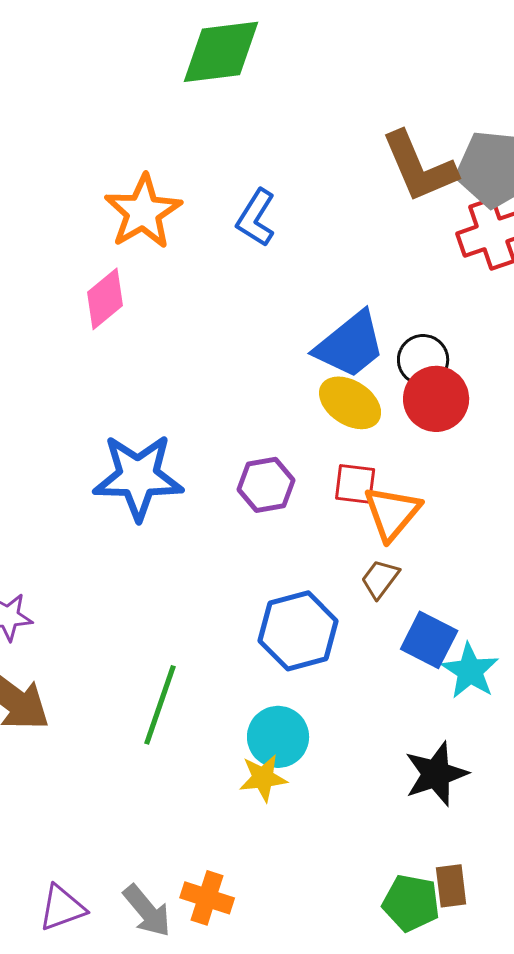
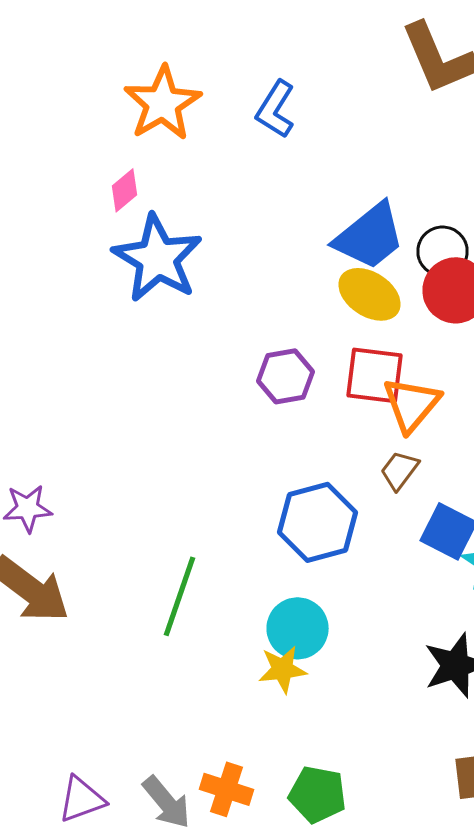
pink diamond: (105, 299) -> (124, 190), size x0.7
blue star: (138, 477) -> (158, 258), moved, turned 30
red square: (355, 484) -> (374, 375), size x1.4
green pentagon: (411, 903) -> (318, 794), moved

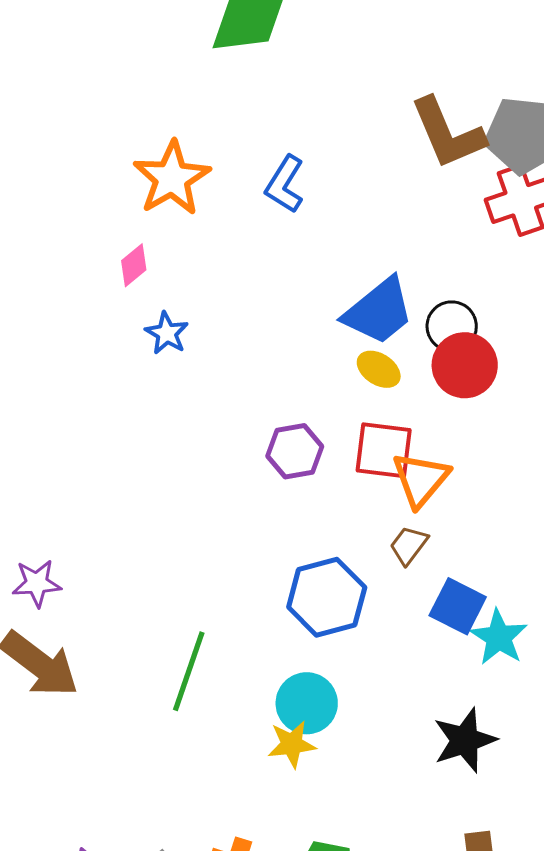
blue star: (158, 258) -> (167, 333), size x0.5
yellow ellipse: (370, 294) -> (379, 369), size x0.7

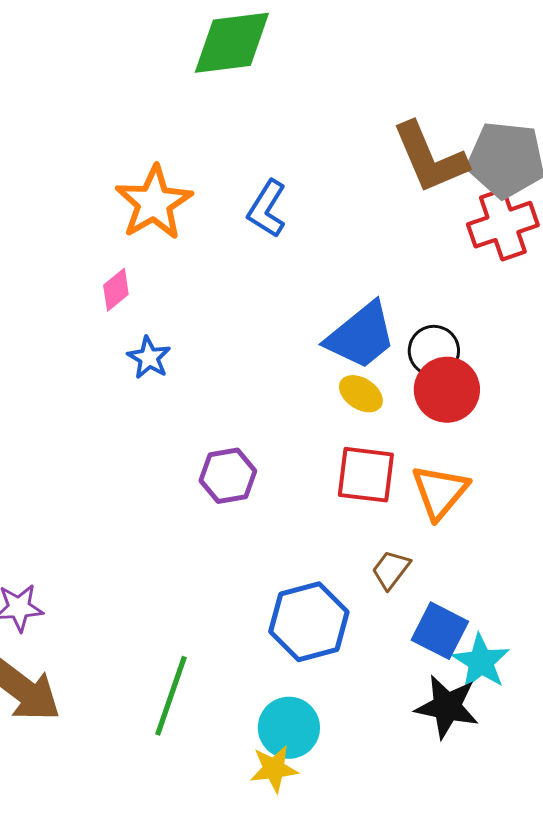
purple hexagon: (295, 451) -> (228, 476), moved
orange triangle: (421, 479) -> (440, 492), moved
black star: (465, 740) -> (447, 707), moved, turned 30

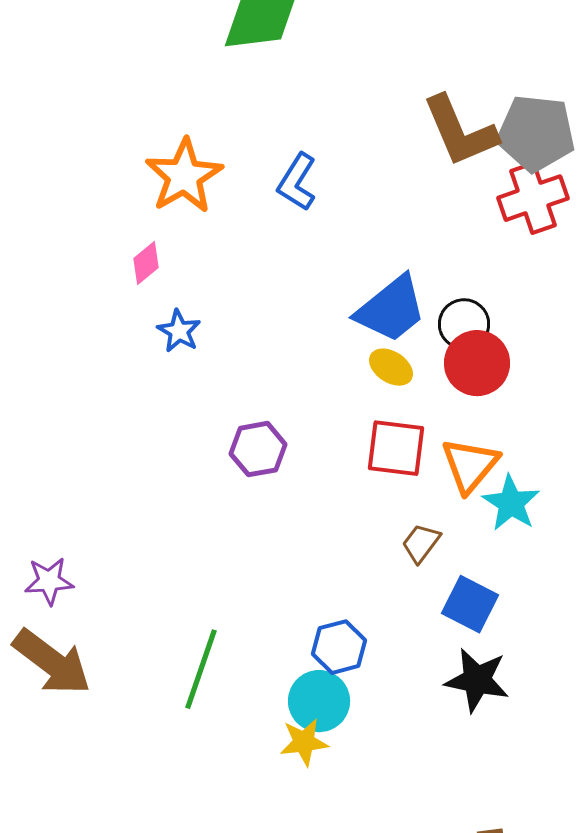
blue hexagon: (309, 622) -> (339, 647), moved, size x0.7
cyan star: (481, 662) -> (511, 503), moved

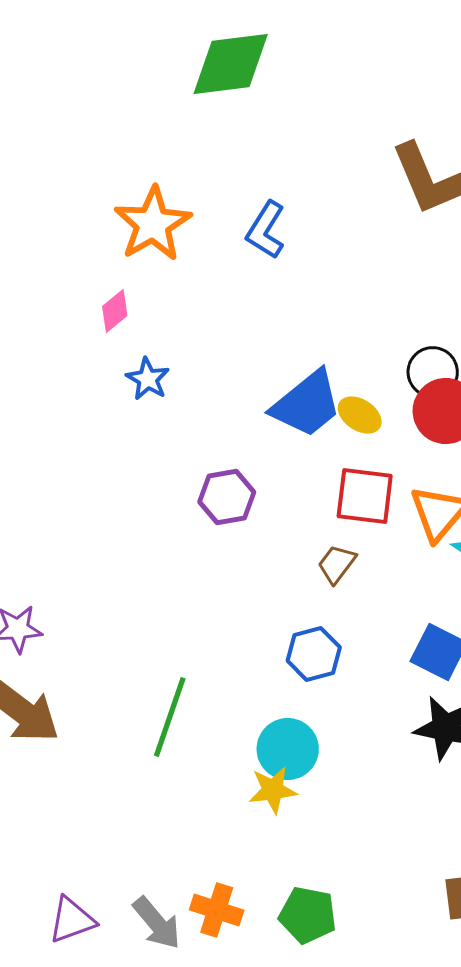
blue trapezoid: (391, 309) -> (307, 404), moved
brown trapezoid: (421, 543) -> (337, 564), moved
blue hexagon: (339, 647) -> (314, 654), moved

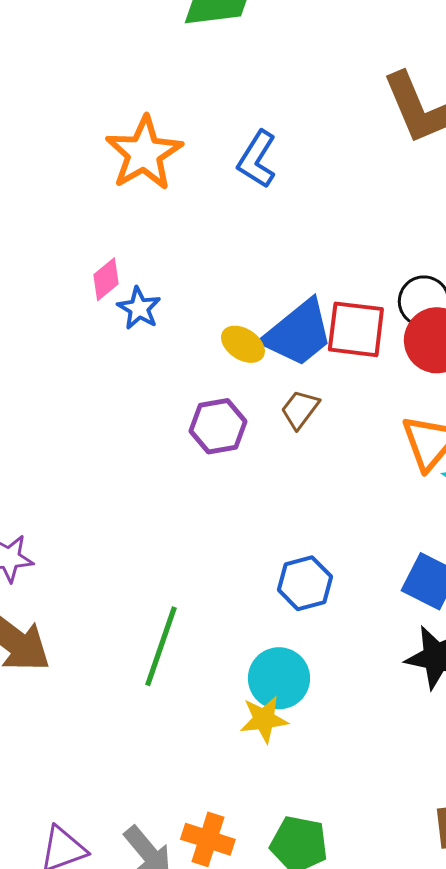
pink diamond: (115, 311) -> (106, 279), moved
yellow ellipse: (360, 415) -> (243, 344), moved
red square: (365, 496) -> (356, 329), moved
brown trapezoid: (337, 564) -> (300, 409), moved

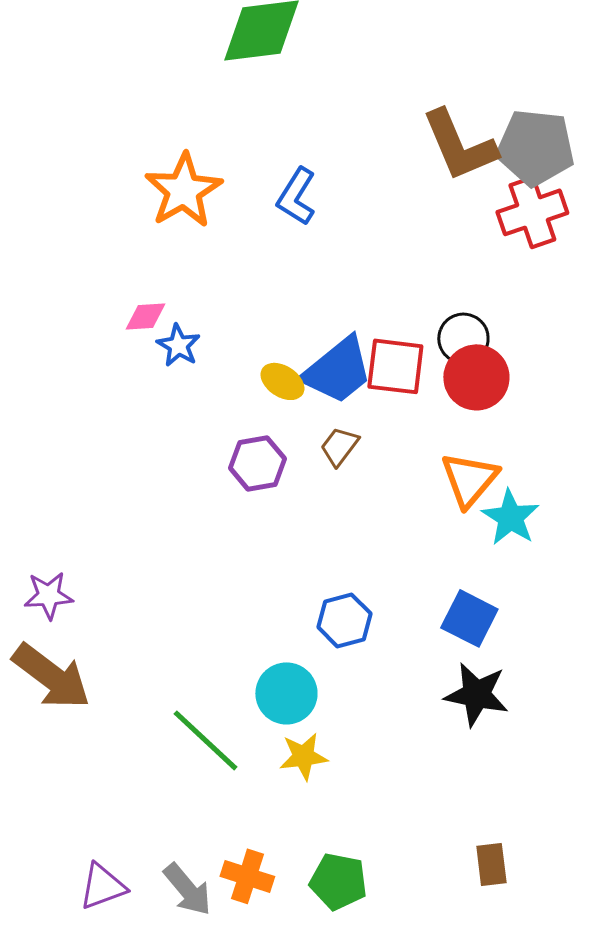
pink diamond: (106, 279) -> (145, 316), turned 36
green line: (161, 646) -> (205, 740), moved, turned -66
cyan circle: (279, 678) -> (286, 693), moved

